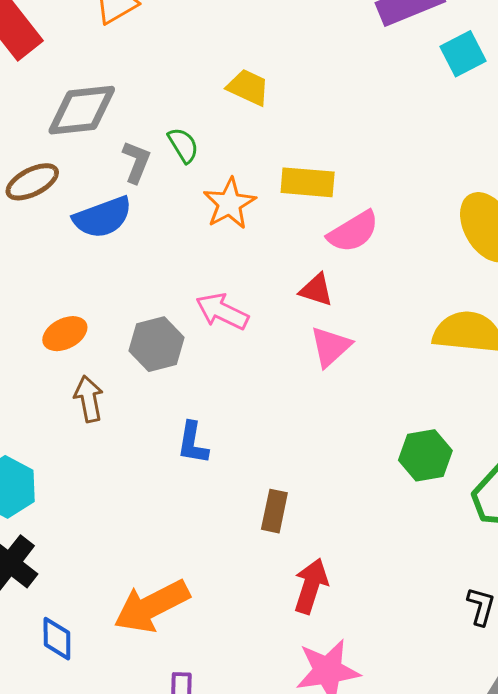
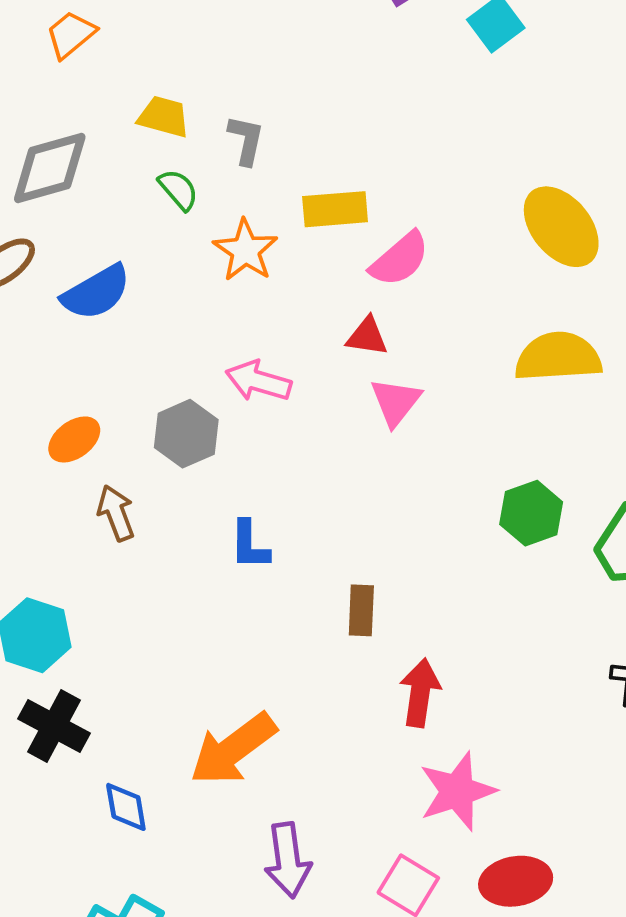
yellow trapezoid: (248, 87) -> (164, 117), moved
gray L-shape: (136, 162) -> (246, 140), moved

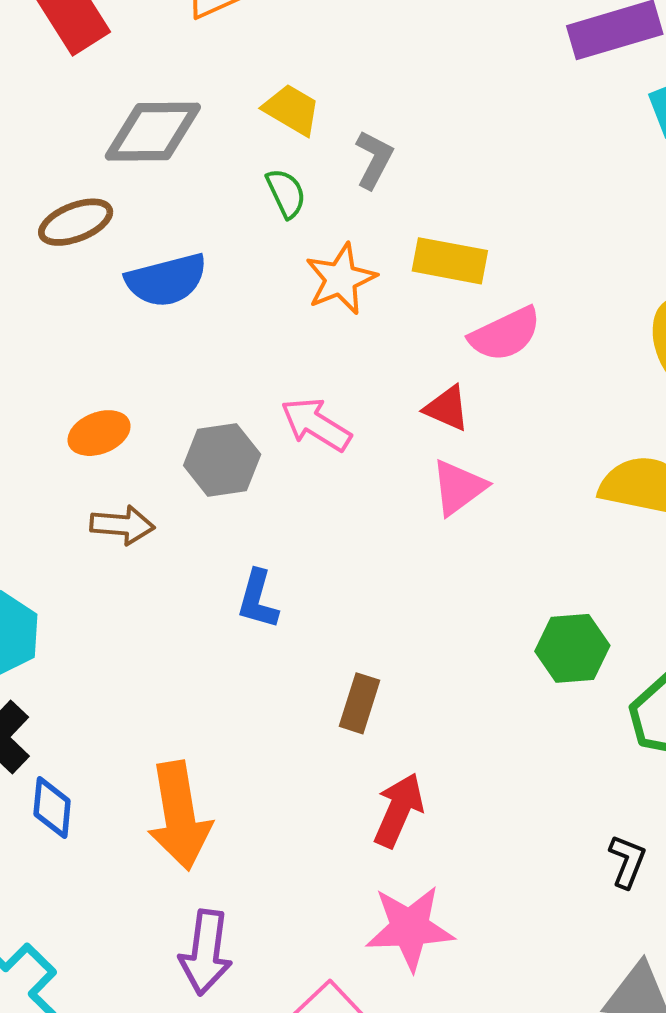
brown arrow: (116, 513) -> (122, 525), turned 100
orange arrow: (233, 749) -> (179, 816), turned -78
blue diamond: (126, 807) -> (52, 807), moved

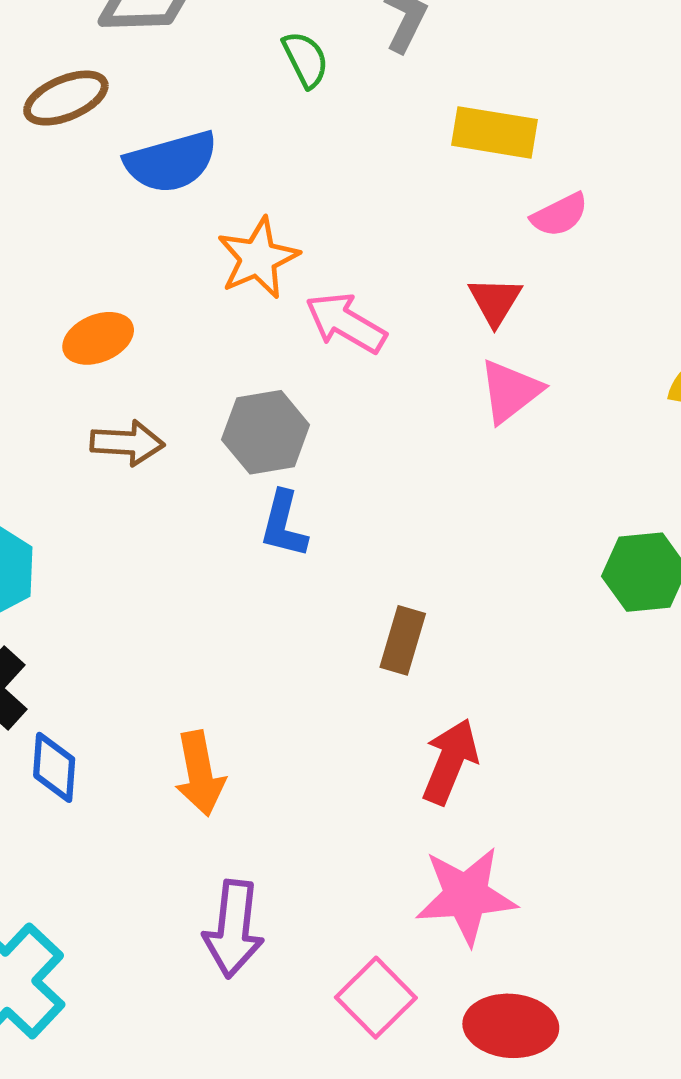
orange star: (341, 279) -> (258, 258), moved
pink semicircle: (505, 334) -> (560, 215), size x0.7
red triangle: (447, 408) -> (495, 301), turned 39
gray hexagon: (222, 460) -> (266, 432), moved
orange arrow: (179, 816) -> (200, 773), size x0.7

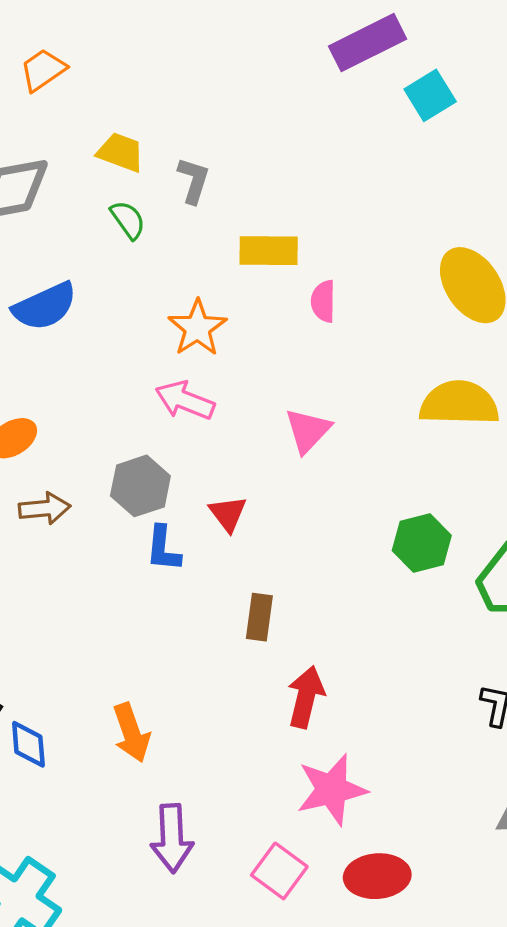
pink semicircle: (560, 215) -> (323, 301), turned 126
orange star: (258, 258) -> (197, 328), moved
red triangle: (495, 301) -> (228, 514), moved

